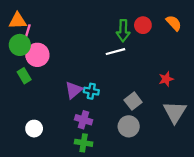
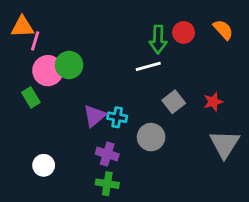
green circle: (20, 45) -> (69, 65), moved
gray square: (133, 101) -> (174, 102), moved
gray circle: (129, 126) -> (151, 137), moved

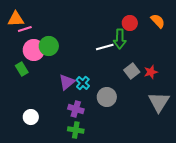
green arrow: (158, 40) -> (120, 39), moved
pink line: (35, 41) -> (25, 29), turned 56
gray square: (174, 102) -> (132, 71), moved
cyan cross: (117, 117) -> (83, 83), turned 32

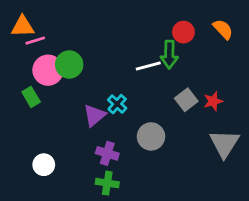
cyan cross: (83, 83) -> (117, 104), moved

